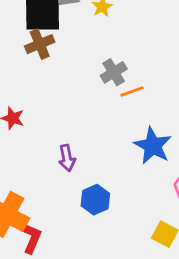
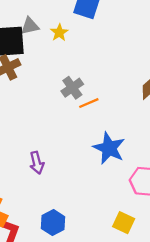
blue hexagon: (95, 200) -> (53, 223), moved

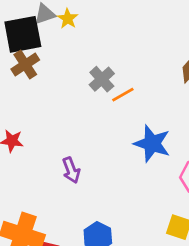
yellow star: (59, 33) -> (68, 19), moved

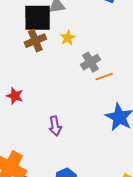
yellow star: (68, 19) -> (68, 38), moved

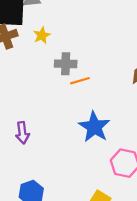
gray cross: (91, 62) -> (66, 64), turned 30

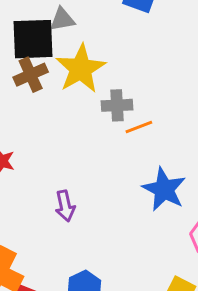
yellow star: (42, 35) -> (81, 69), size x2.0

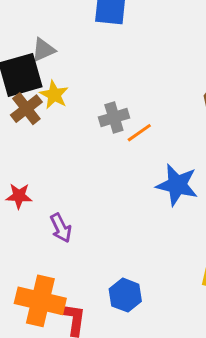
yellow star: (81, 69) -> (54, 95), moved, size x0.6
purple arrow: (65, 206) -> (61, 228), moved

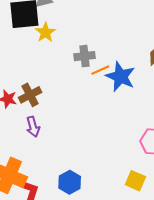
brown cross: (26, 109) -> (30, 95), moved
blue star: (177, 185) -> (120, 77), moved

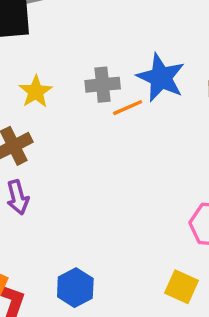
yellow star: (45, 32) -> (36, 92), moved
blue star: (120, 77) -> (161, 78), moved

